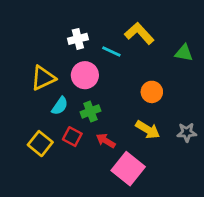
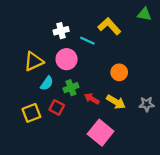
green triangle: (184, 53) -> (144, 14), moved
red arrow: (106, 141) -> (92, 99), moved
yellow square: (40, 144) -> (31, 113), turned 30

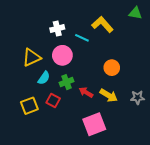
pink square: (101, 133) -> (94, 124), turned 30

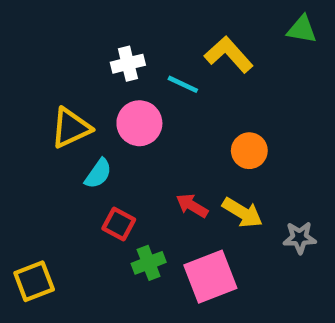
green cross: (66, 82) -> (149, 263), moved
gray star: (137, 97) -> (300, 238), moved
yellow square: (29, 106) -> (34, 281), moved

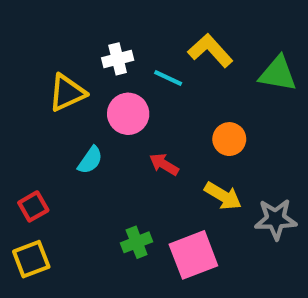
green triangle: (302, 29) -> (278, 74), moved, size x1.4
yellow triangle: (71, 128) -> (67, 93), moved
red arrow: (192, 206) -> (164, 164), moved
red square: (119, 224) -> (33, 206), moved, turned 32
gray star: (300, 238) -> (276, 219), size x1.4

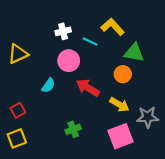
green triangle: (278, 74) -> (134, 53), moved
yellow triangle: (67, 93) -> (18, 54), moved
red arrow: (164, 164) -> (88, 88), size x1.5
pink square: (193, 255) -> (121, 136), moved

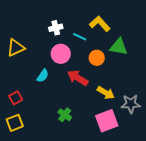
orange circle: (123, 74) -> (97, 58), moved
green cross: (73, 129) -> (65, 115), turned -32

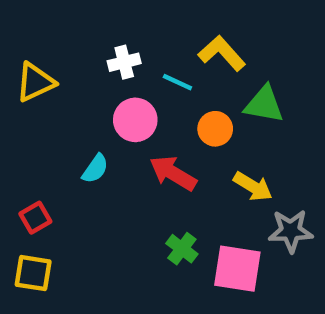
yellow triangle: (16, 48) -> (35, 82), moved
yellow arrow: (106, 93) -> (253, 186), moved
green cross: (65, 115) -> (182, 249), moved
pink square: (107, 121) -> (237, 269), turned 30
yellow square: (15, 123) -> (33, 273), turned 30

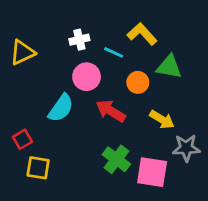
cyan semicircle: (95, 169) -> (61, 108), size x1.5
green cross: (182, 249) -> (116, 159), size x1.4
yellow square: (33, 273) -> (38, 168), moved

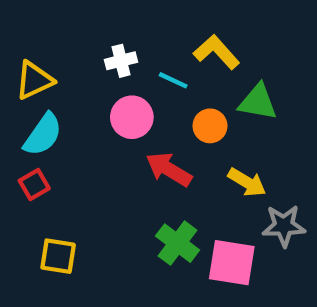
cyan semicircle: (61, 108) -> (43, 135), moved
red square: (22, 139) -> (34, 184), moved

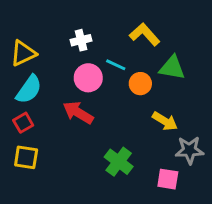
cyan line: (173, 80) -> (116, 65), moved
red arrow: (169, 169) -> (78, 113), moved
yellow square: (58, 256) -> (26, 157), moved
pink square: (232, 263) -> (168, 179), moved, size x0.7

